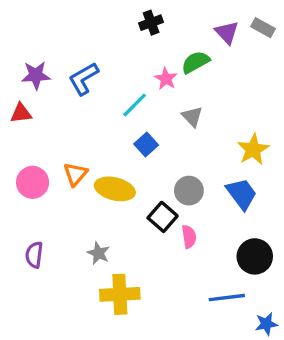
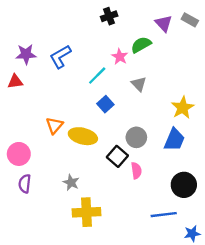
pink circle: (33, 182) -> (19, 154), moved
blue trapezoid: (242, 194) -> (174, 140), turned 60

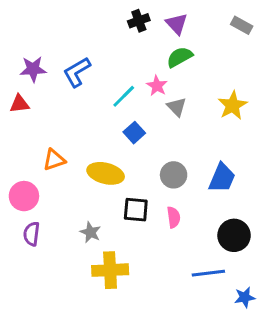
purple triangle: (164, 23) -> (177, 24), moved
pink star: (120, 57) -> (157, 86), moved
yellow star: (183, 108) -> (233, 105), moved
orange triangle: (54, 125) -> (54, 160), moved, turned 30
black square: (117, 156) -> (136, 210), moved, turned -36

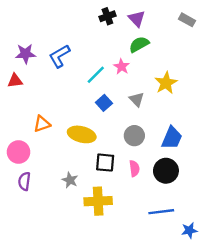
yellow star: (233, 105) -> (166, 83), moved
gray triangle: (177, 107) -> (137, 99), moved
black circle: (234, 235) -> (166, 171), moved
yellow cross: (110, 270) -> (98, 201), moved

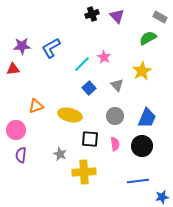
green semicircle: (139, 44) -> (148, 38), moved

